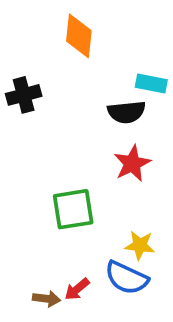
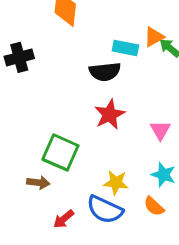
green square: (73, 209) -> (60, 152), turned 33
brown arrow: (47, 299) -> (38, 183), moved

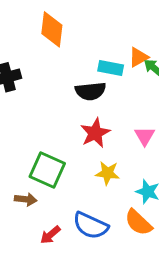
pink triangle: (160, 130) -> (145, 136), moved
yellow star: (116, 183) -> (108, 173), moved
orange semicircle: (154, 206) -> (138, 223), size x1.4

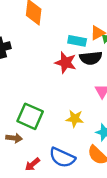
black semicircle: (91, 91) -> (91, 58), moved
red star: (95, 133) -> (66, 63), moved, turned -30

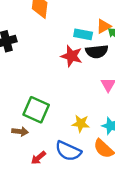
yellow star: (75, 119) -> (81, 124), moved

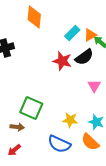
cyan rectangle: (83, 34) -> (72, 33), moved, turned -56
black semicircle: (97, 51) -> (84, 57), turned -30
red arrow: (38, 158) -> (14, 150), moved

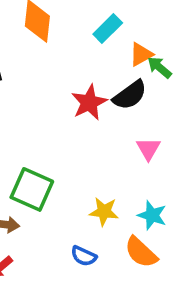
cyan rectangle: (72, 33) -> (108, 28), moved
red star: (62, 61) -> (89, 102), turned 30
blue semicircle: (59, 144) -> (84, 256), size x0.6

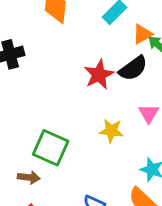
yellow star: (104, 212) -> (111, 131), moved

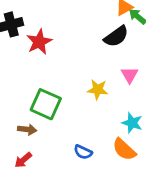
red star: (99, 75) -> (39, 42), moved

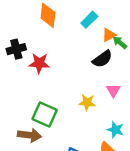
red star: (39, 42) -> (39, 63), turned 30
brown arrow: (27, 129) -> (29, 135), size x1.5

